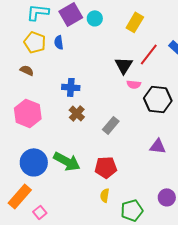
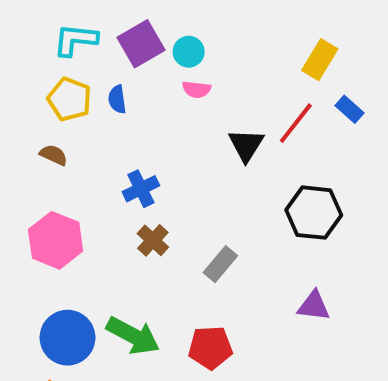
yellow rectangle: (135, 22) -> (320, 60), moved
pink semicircle: (134, 84) -> (197, 89), moved
blue cross: (71, 87) -> (141, 189), turned -30

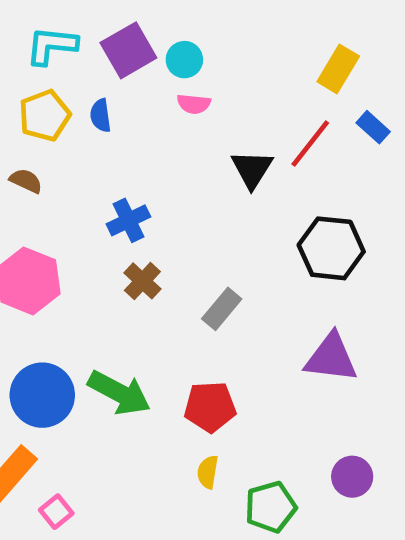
yellow pentagon: (69, 99) -> (45, 116), turned 30
purple triangle: (314, 306) -> (331, 358), size x1.4

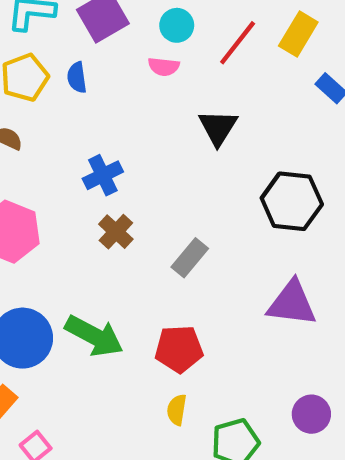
cyan circle: (184, 60) -> (177, 25), moved
red line: (310, 143) -> (238, 43), moved

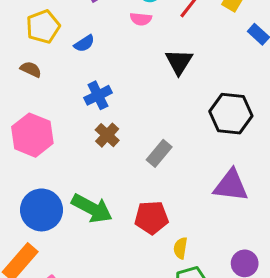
blue semicircle: (77, 77) -> (84, 43), moved, turned -115
yellow semicircle: (177, 410) -> (180, 248), moved

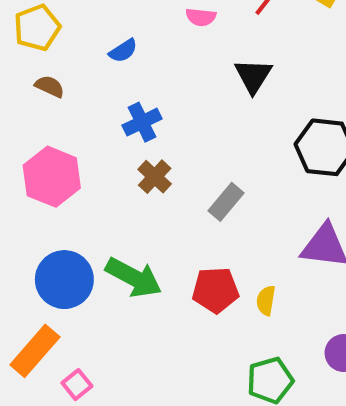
yellow pentagon: (43, 27) -> (37, 28), moved
yellow semicircle: (180, 248) -> (266, 301), moved

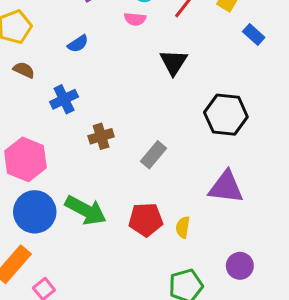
blue cross: (142, 122) -> (64, 99), moved
pink hexagon: (52, 177) -> (25, 159), moved
brown cross: (155, 177) -> (101, 136), turned 30

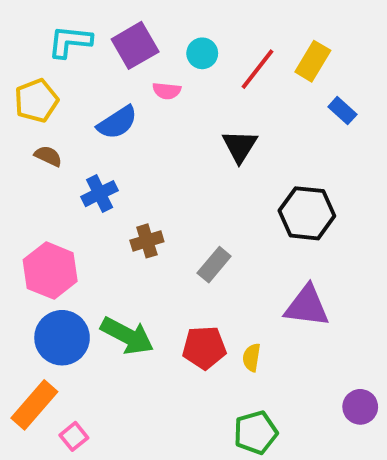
pink semicircle: (135, 19) -> (167, 91), moved
blue semicircle: (78, 44) -> (117, 122), size x1.5
purple circle: (240, 266) -> (360, 407), moved

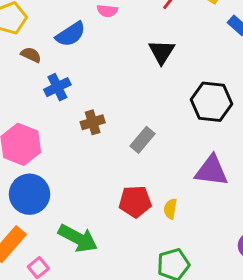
brown semicircle: (48, 156) -> (31, 55), moved
green arrow: (127, 336) -> (78, 238), moved

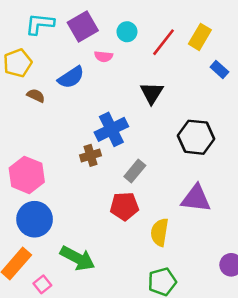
blue cross: (57, 87) -> (111, 129), moved, size x1.4
red pentagon: (135, 202) -> (124, 206), moved
yellow semicircle: (170, 209) -> (160, 232), size x1.5

